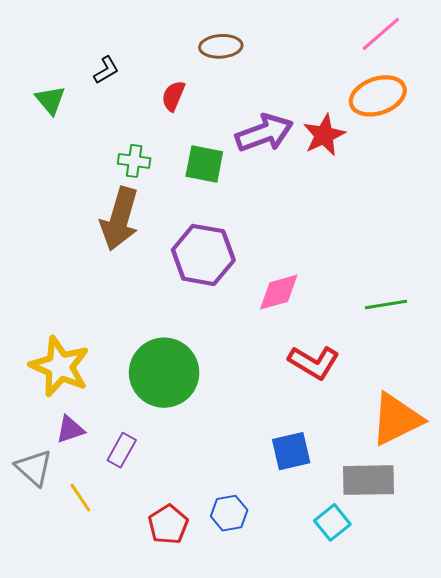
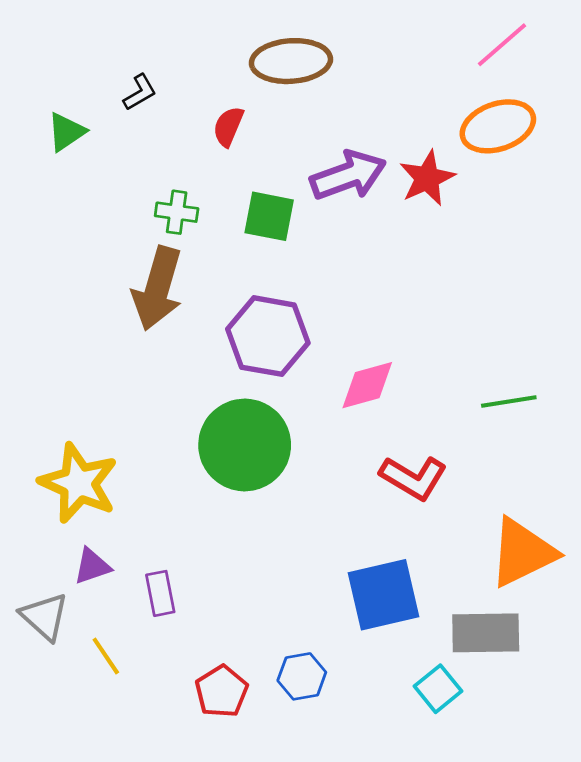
brown ellipse: (221, 46) -> (291, 61), size x1.4
green triangle: (50, 100) -> (66, 132), turned 36
green circle: (164, 373) -> (245, 445), moved
purple rectangle: (122, 450) -> (160, 593), turned -40
blue square: (291, 451) -> (384, 595), size x1.4

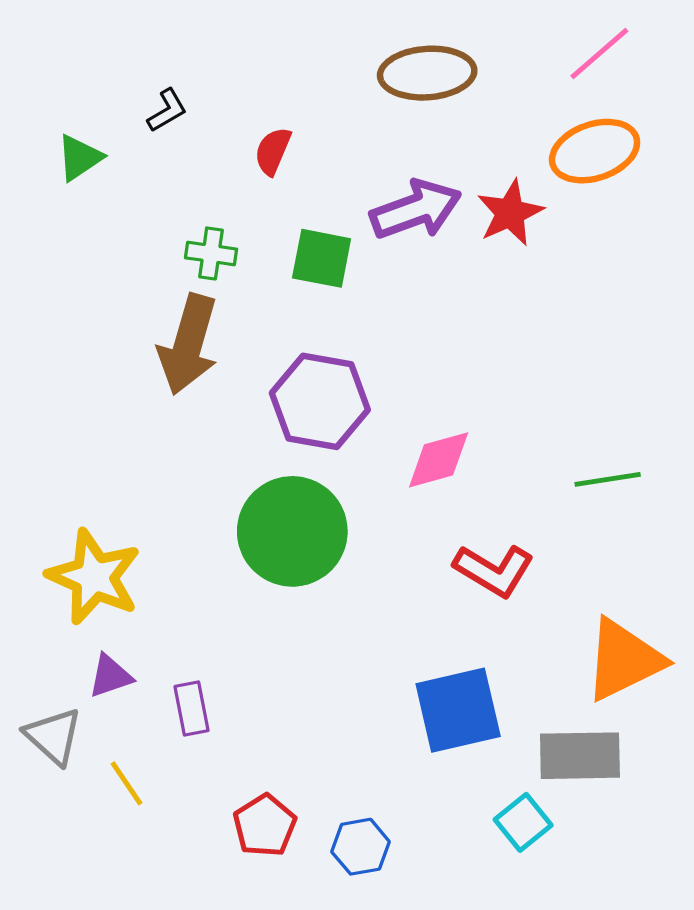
brown ellipse: (291, 61) -> (427, 73), moved
blue hexagon: (302, 676) -> (361, 847), moved

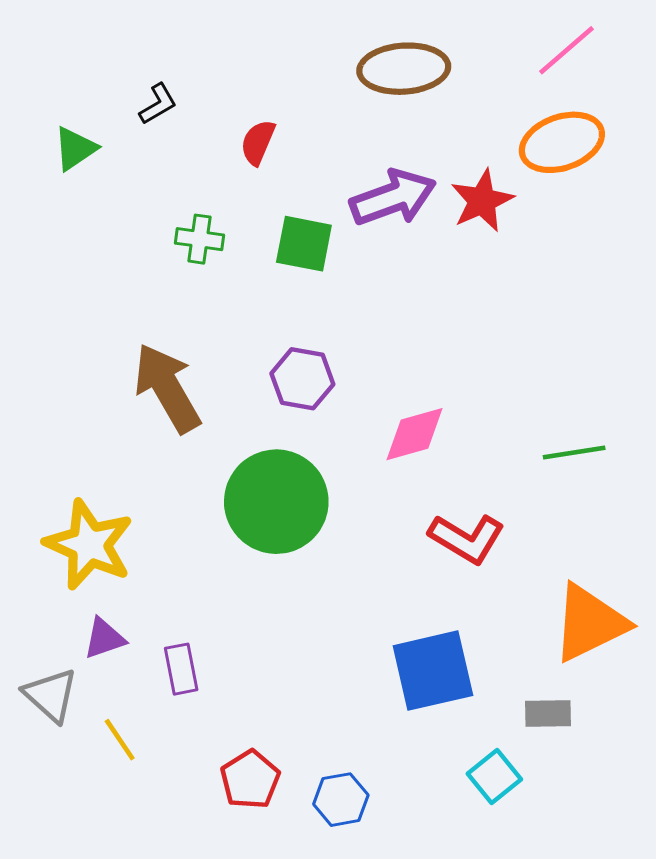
brown arrow: (188, 344) -> (167, 388), moved, turned 134
purple hexagon: (320, 401) -> (302, 379), size x0.7
gray rectangle: (580, 756) -> (548, 714), size x0.6

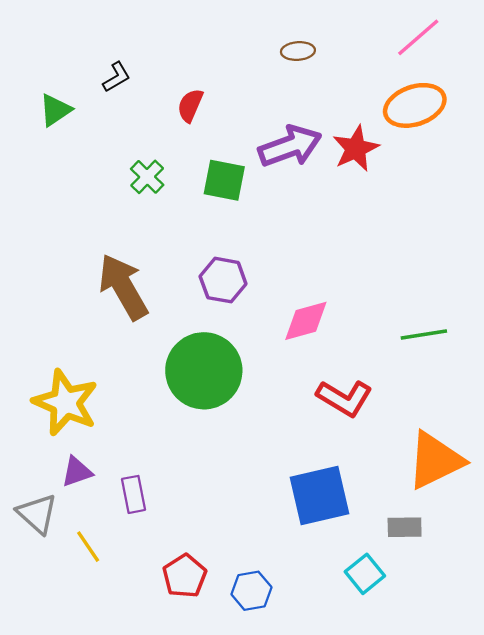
brown ellipse: (404, 69) -> (298, 51), size x0.5
green cross: (200, 239) -> (147, 177), turned 36

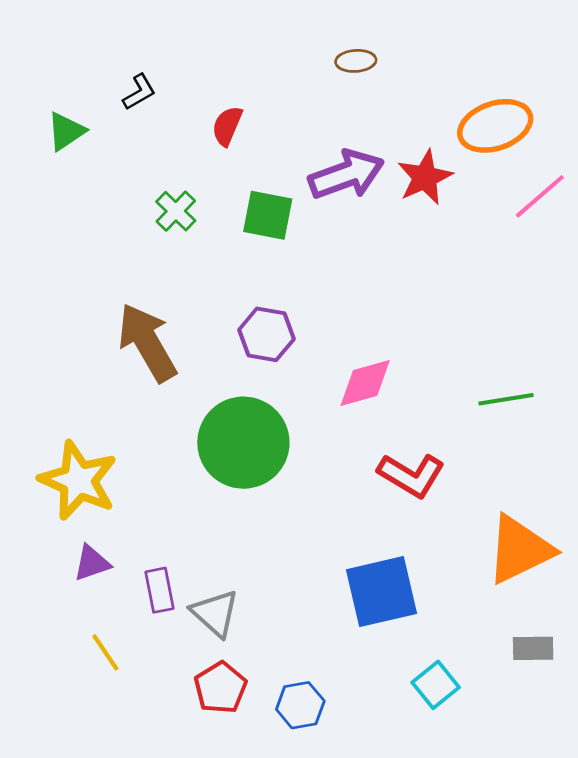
pink line: (418, 37) -> (540, 196), moved
gray triangle: (37, 514) -> (215, 613), moved
gray rectangle: (405, 527) -> (533, 648), moved

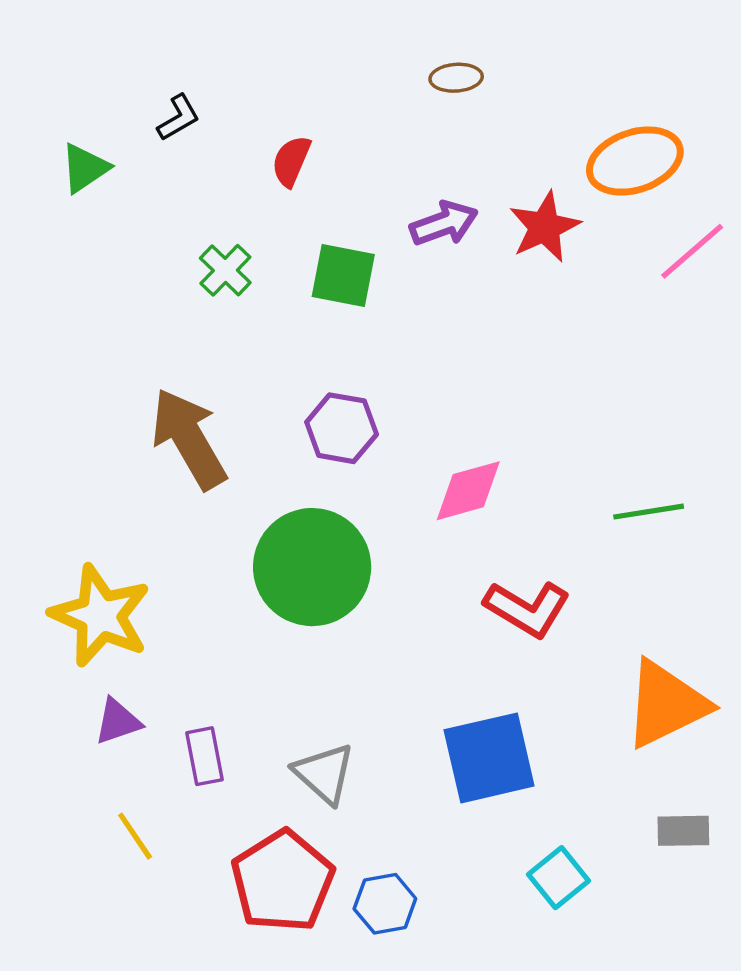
purple arrow: (346, 175) -> (444, 223), size x0.7
gray triangle: (215, 613) -> (324, 774), moved
red pentagon: (220, 688) -> (283, 881), size x1.5

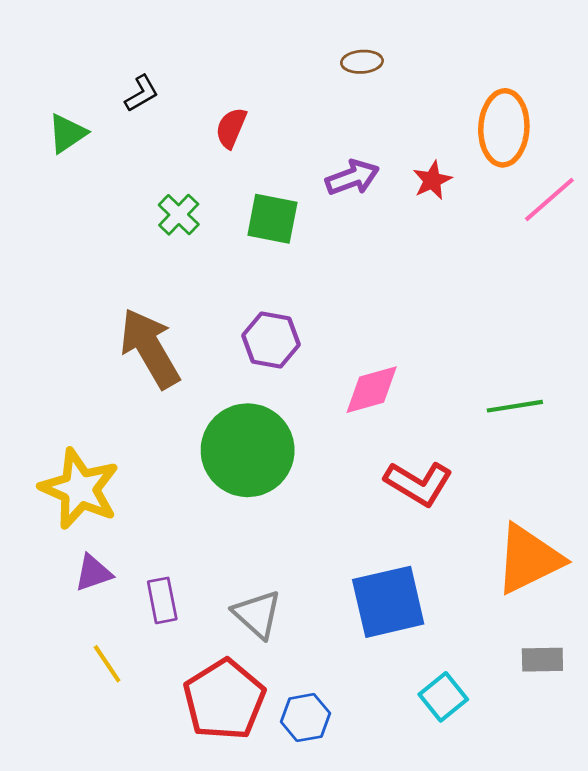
orange ellipse: (635, 161) -> (504, 128), turned -68
red star: (545, 227) -> (432, 180), size x0.7

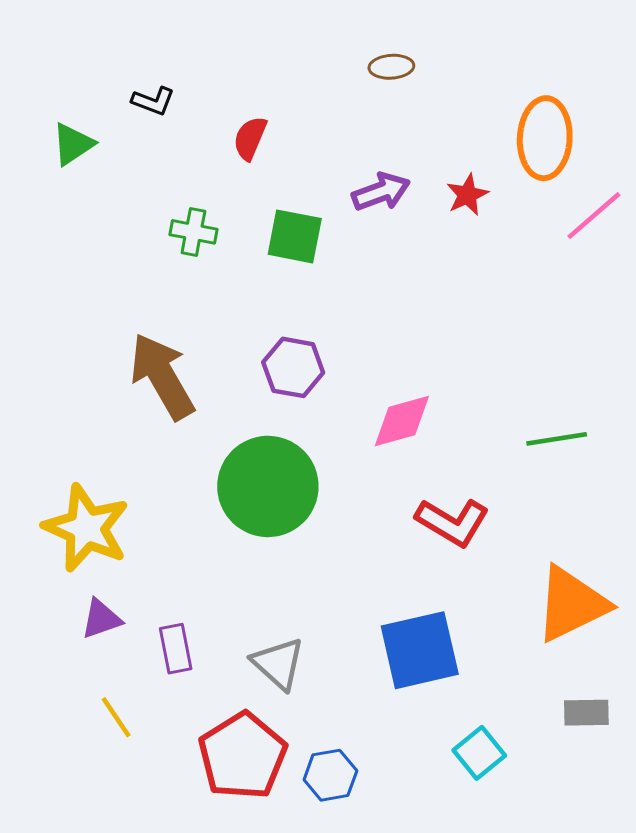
black L-shape: (142, 93) -> (153, 101), turned 51
green cross: (179, 215) -> (193, 232), turned -33

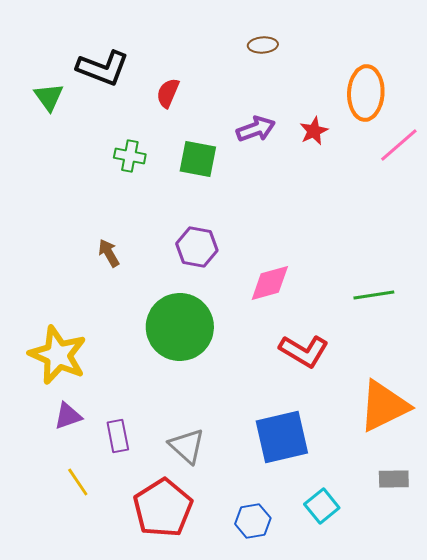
black L-shape: (153, 101) -> (103, 68), size x1.8
green triangle: (73, 144) -> (49, 97), turned -32
brown arrow: (162, 376) -> (109, 253), size x0.5
blue hexagon: (330, 775) -> (253, 521), moved

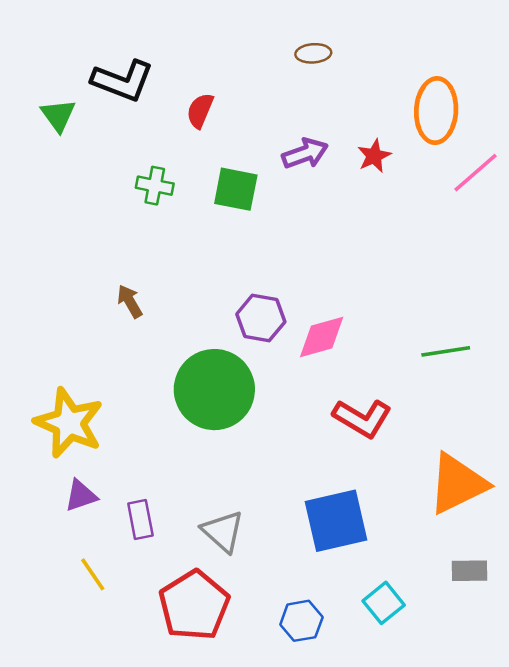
purple hexagon: (197, 247) -> (261, 318), moved

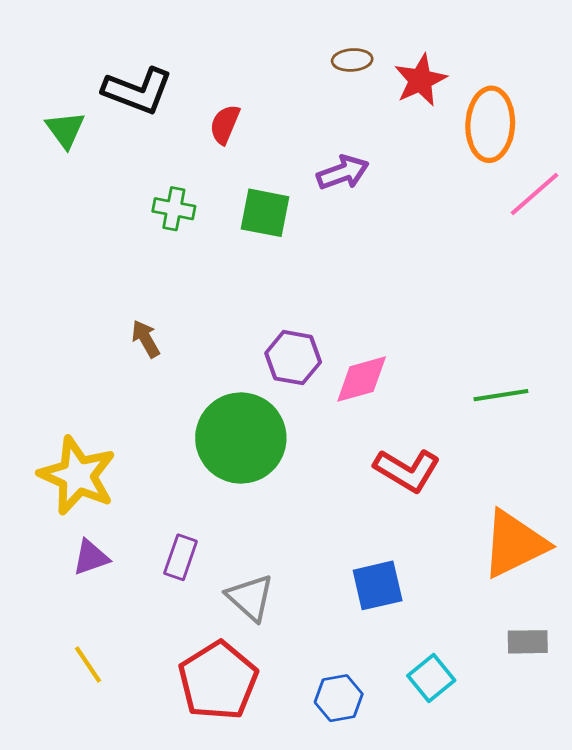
red star: (374, 156) -> (421, 80), moved, size x1.4
purple rectangle: (140, 519) -> (181, 557), moved, turned 30
blue square: (336, 521) -> (378, 585), size x0.7
yellow line: (93, 574) -> (88, 665), moved

